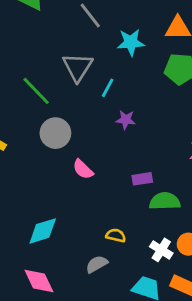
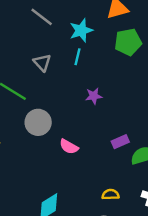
gray triangle: (78, 67) -> (42, 63), size x0.7
cyan line: (108, 88) -> (78, 57), moved

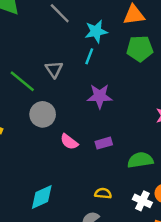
gray triangle: (42, 63) -> (54, 69), moved
purple star: (94, 96) -> (100, 96), size x1.5
purple rectangle: (120, 142) -> (104, 143), moved

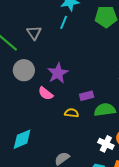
purple star: (100, 96) -> (58, 73), moved, turned -30
purple rectangle: (104, 143) -> (87, 96), moved
yellow semicircle: (103, 193) -> (72, 113), moved

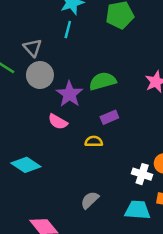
gray circle: (24, 70) -> (40, 75), moved
green semicircle: (105, 110) -> (103, 81), moved
cyan diamond: (22, 139) -> (26, 165), moved, turned 65

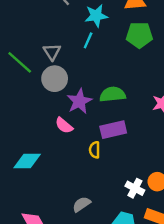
purple rectangle: (109, 117) -> (113, 130), size x1.5
yellow semicircle: (94, 141) -> (95, 150), turned -98
cyan diamond: (26, 165) -> (27, 161), turned -44

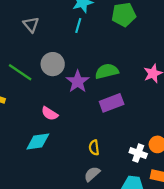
gray triangle: (52, 52) -> (31, 25), moved
green line: (20, 62) -> (20, 72), moved
pink semicircle: (64, 125) -> (50, 114), moved
yellow semicircle: (95, 150) -> (94, 148), moved

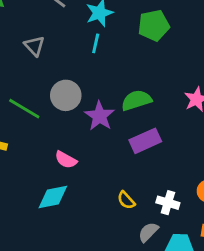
yellow semicircle: (94, 148) -> (126, 200), turned -32
white cross: (138, 153) -> (168, 203), moved
gray semicircle: (92, 174) -> (148, 232), moved

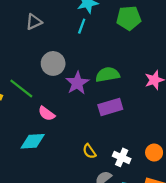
gray triangle: (34, 46) -> (34, 22), turned 42
green line: (24, 109) -> (21, 89), moved

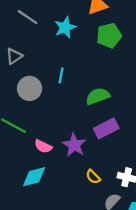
cyan line: (82, 26) -> (61, 75), moved
gray circle: (53, 63) -> (30, 88), moved
purple star: (77, 83) -> (74, 145), moved

